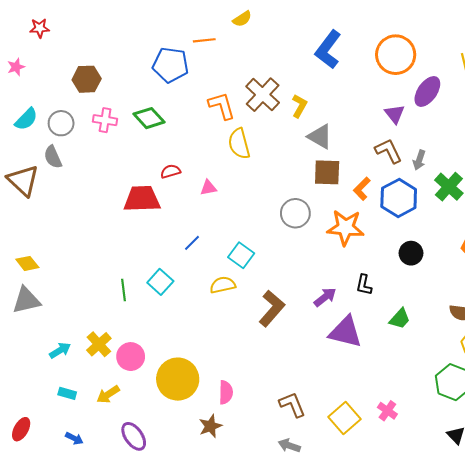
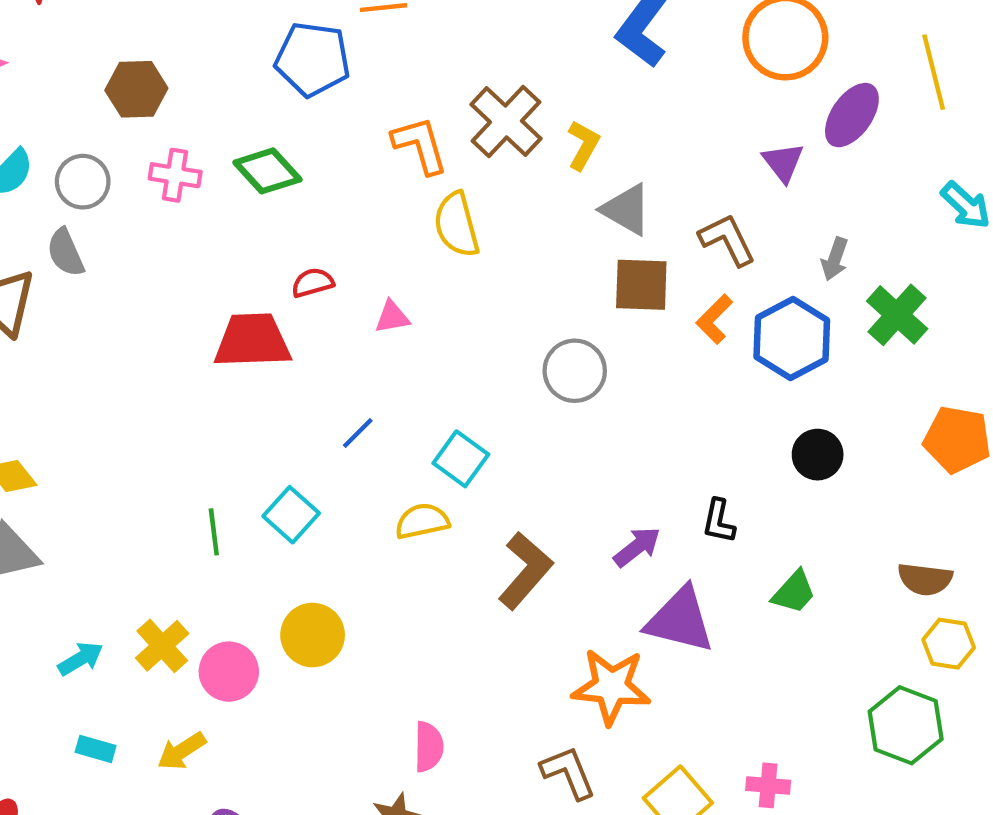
brown L-shape: (388, 151) -> (727, 240), moved
orange star: (346, 228) -> (611, 687), moved
yellow circle: (178, 379) -> (313, 635), moved, size x0.7
pink cross: (387, 411) -> (768, 785), turned -30

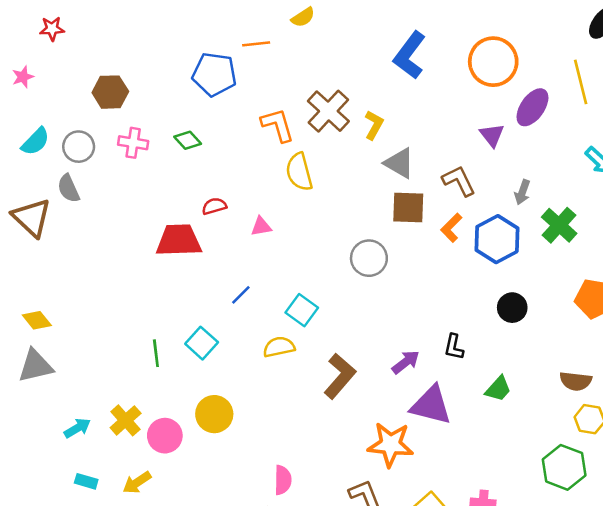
green diamond: (267, 171) -> (188, 140), size x0.7

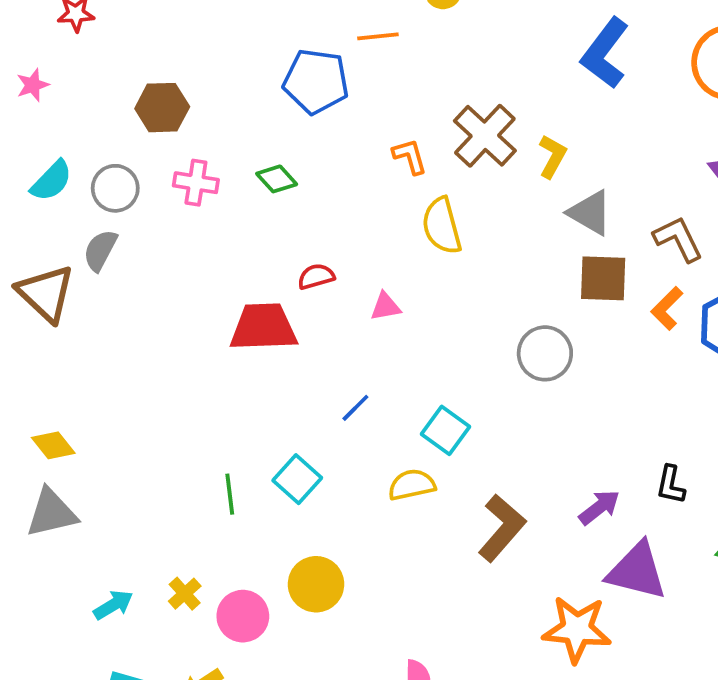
orange L-shape: (278, 125) -> (410, 156), size x0.7
gray semicircle: (68, 188) -> (100, 250), turned 52
yellow cross: (126, 420) -> (185, 594), size x0.7

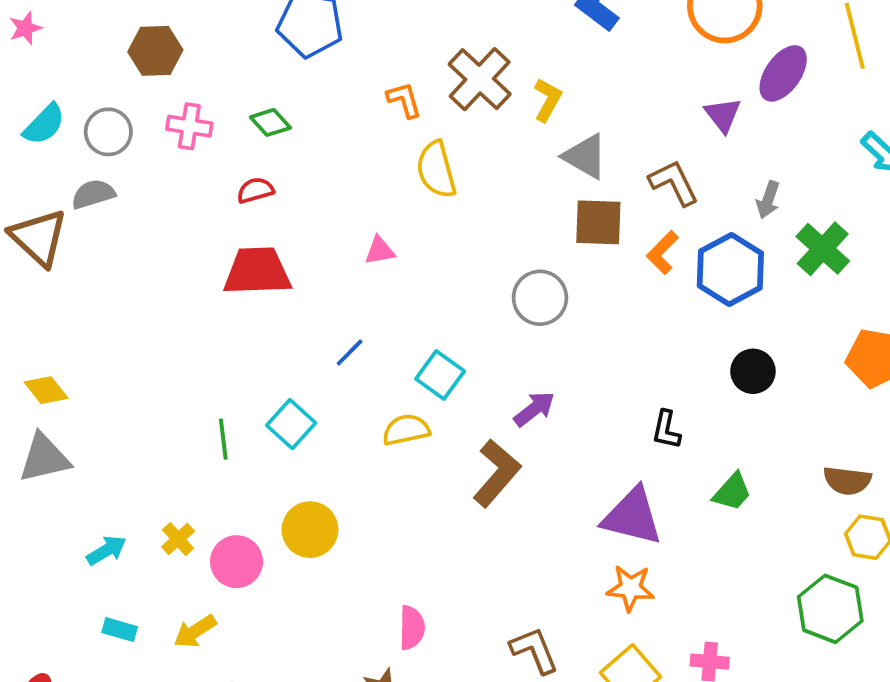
gray semicircle: (100, 250) -> (93, 194), turned 45
red semicircle: (316, 276) -> (255, 190), moved
purple arrow: (599, 507) -> (534, 409), moved
orange star: (577, 629) -> (630, 588), moved, size x0.7

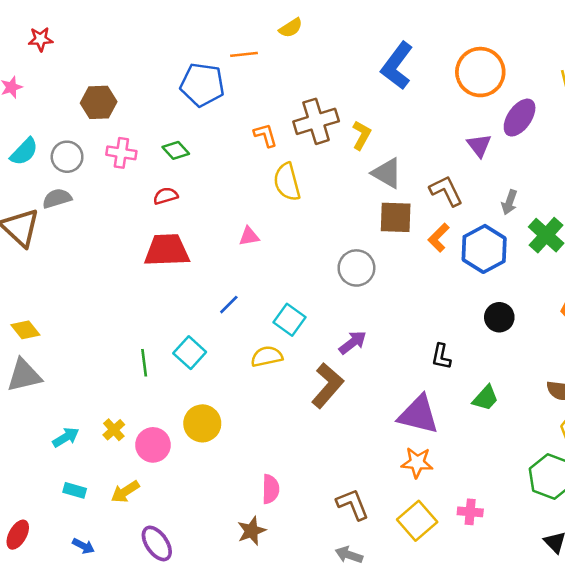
brown cross: (480, 79) -> (316, 121), turned 30

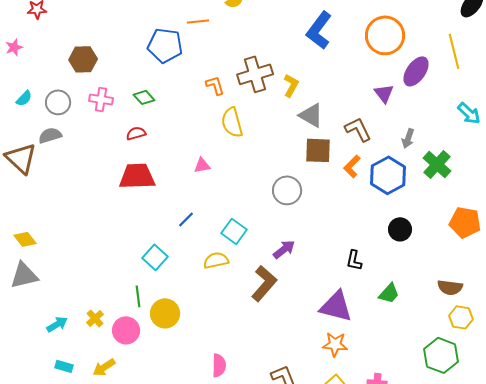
cyan semicircle: (24, 152) -> (24, 98), size x0.7
green line: (144, 363) -> (138, 296), moved

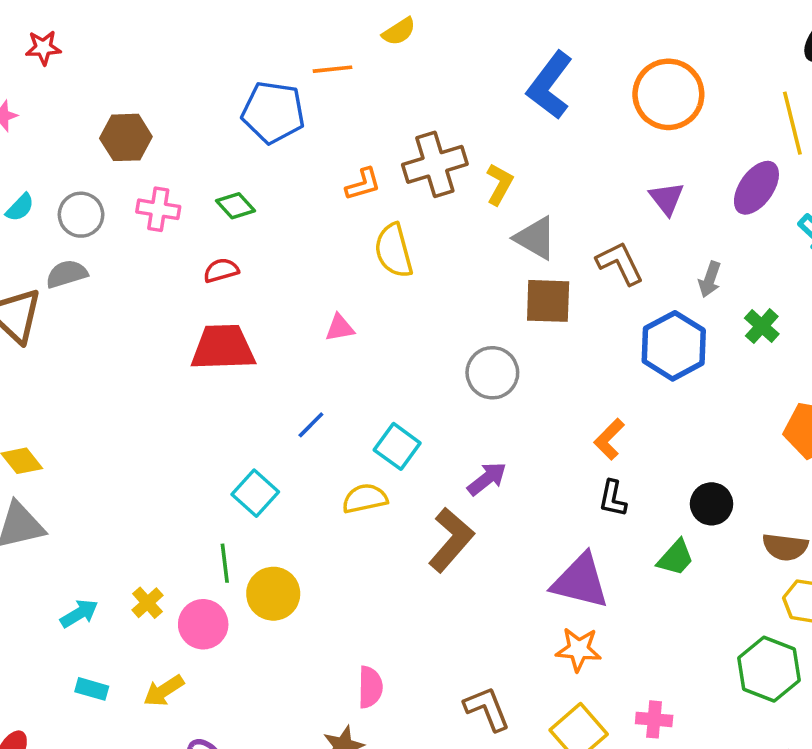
purple ellipse: (416, 71) -> (756, 188), moved
orange L-shape: (215, 85) -> (363, 184), turned 90
green cross: (437, 164) -> (762, 326), size x0.7
orange L-shape: (352, 166) -> (609, 439), moved
black circle: (400, 229) -> (712, 504), moved

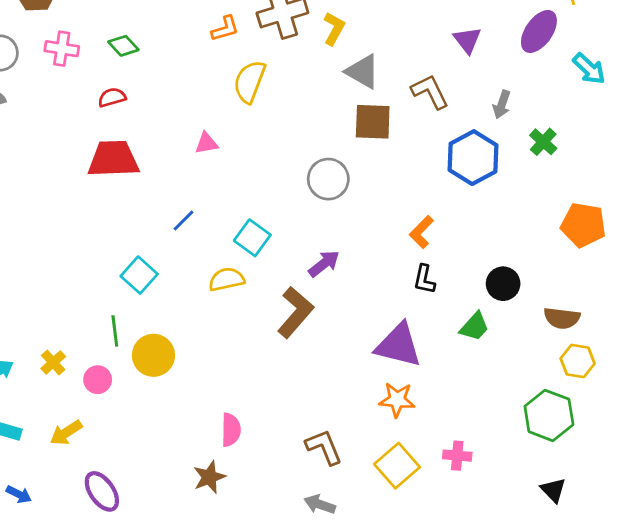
yellow semicircle: (394, 251) -> (249, 82), turned 36
pink circle: (203, 624) -> (98, 380), size x0.7

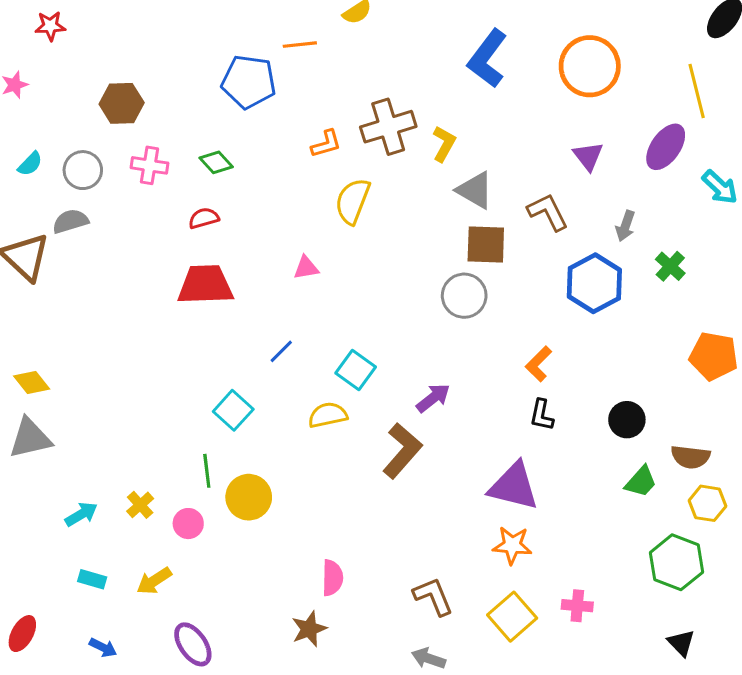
gray circle: (328, 179) -> (464, 296), moved
green trapezoid: (474, 327) -> (641, 482), moved

